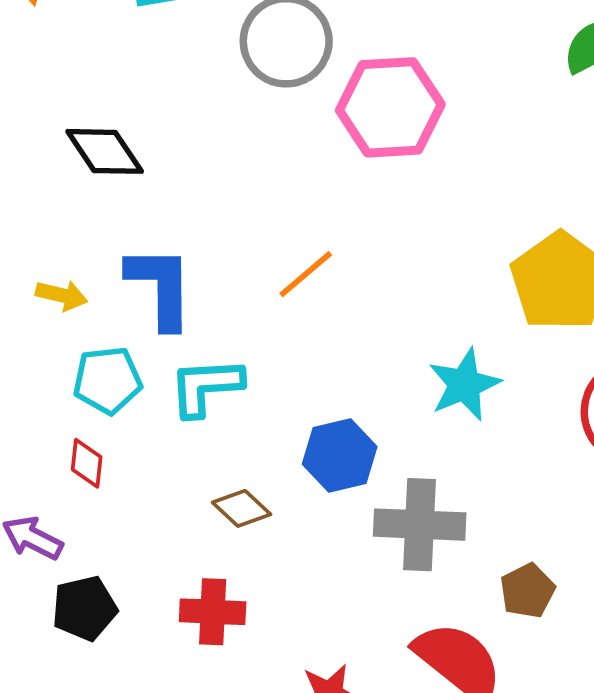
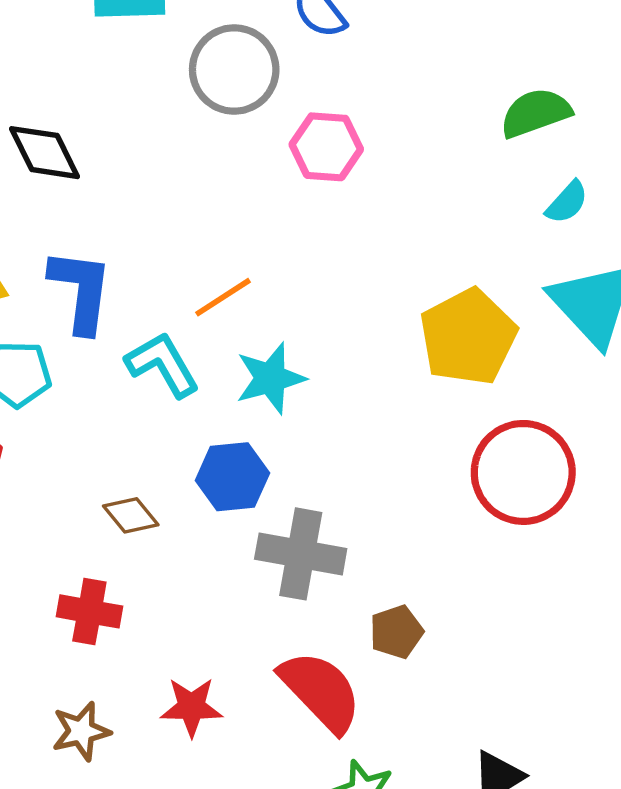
pink hexagon: (390, 107) -> (326, 147), size x0.7
cyan star: (464, 385) -> (270, 378), moved
cyan L-shape: (206, 387) -> (163, 364), moved, turned 56

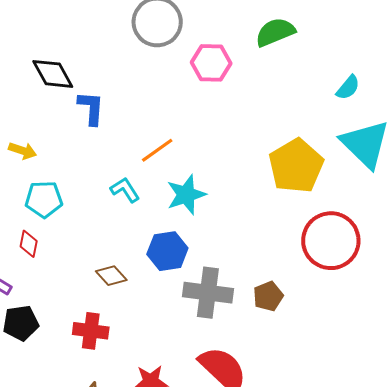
green semicircle: (536, 113) -> (275, 32), moved
blue L-shape: (81, 291) -> (91, 108), moved, size x0.7
cyan L-shape: (163, 364) -> (125, 190), size x0.7
brown pentagon: (396, 632) -> (268, 296), moved

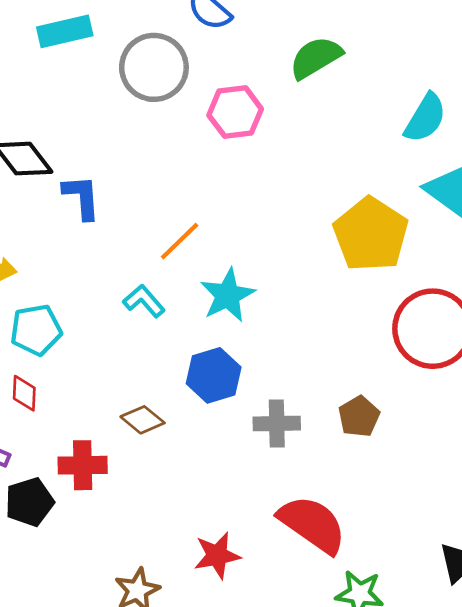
cyan semicircle: (348, 88) -> (425, 118), size x1.4
gray cross: (208, 293) -> (277, 423), size x0.7
red cross: (91, 331) -> (83, 465), moved

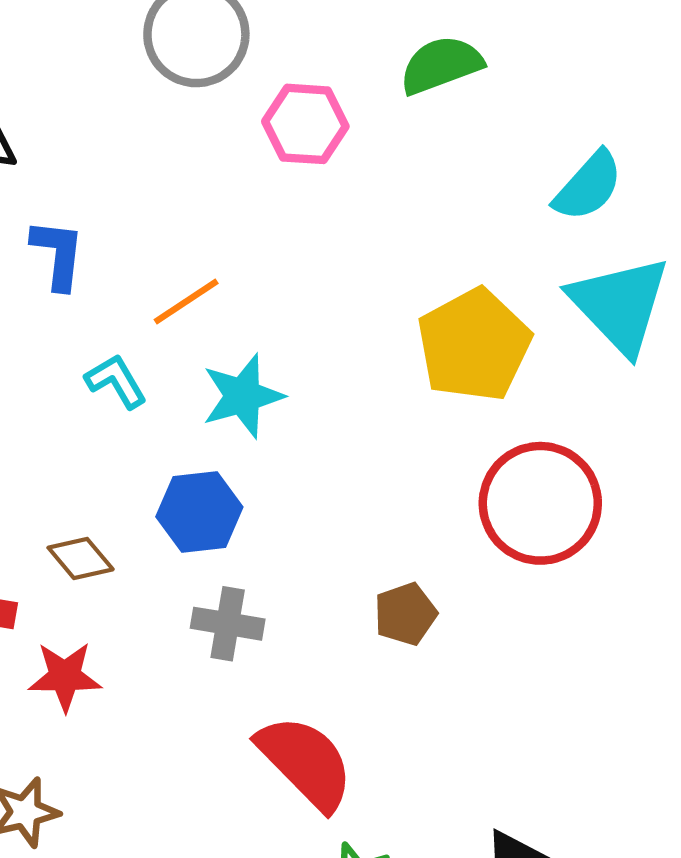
blue L-shape: (82, 197) -> (58, 254), moved
gray cross: (277, 423) -> (228, 624), moved
red star: (217, 555) -> (65, 676), moved

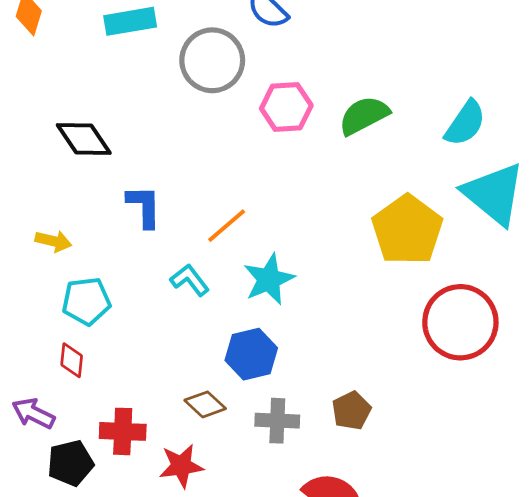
green semicircle: (441, 65) -> (364, 115), moved
brown diamond: (81, 558) -> (205, 404), moved
brown pentagon: (405, 614) -> (351, 411), moved

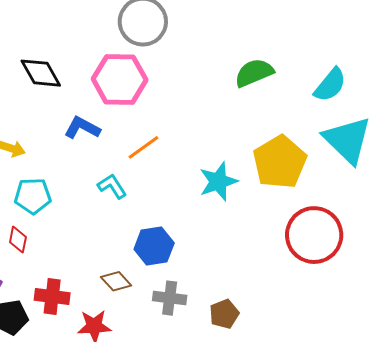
pink hexagon: (286, 107) -> (120, 79), moved, size x1.4
blue L-shape: (144, 206) -> (82, 128), turned -66
cyan star: (269, 279) -> (218, 182), moved
brown pentagon: (351, 411) -> (224, 314), moved

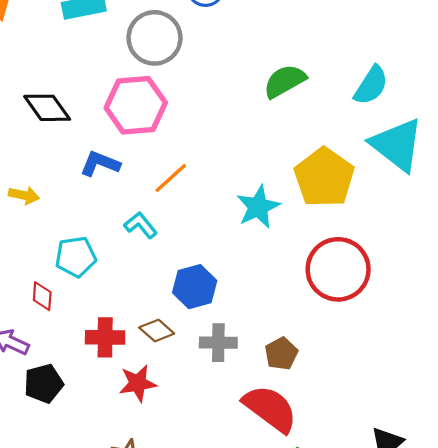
cyan pentagon: (33, 196) -> (76, 257), moved
red circle: (314, 235) -> (338, 269), moved
red cross: (52, 297) -> (105, 337), moved

